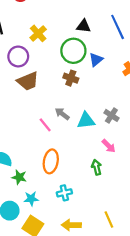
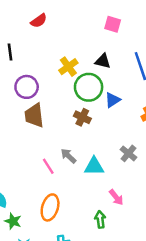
yellow cross: (38, 33) -> (68, 67), moved
brown trapezoid: (28, 81) -> (34, 115), turned 100
gray cross: (111, 115) -> (128, 153), moved

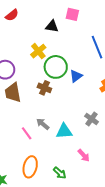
black triangle: (103, 61) -> (52, 26), moved
brown cross: (82, 117) -> (44, 88), moved
green arrow: (100, 219) -> (60, 173), moved, turned 144

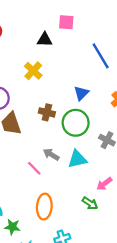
green circle: (56, 67) -> (76, 123), moved
pink arrow: (84, 155) -> (104, 184), turned 104
green arrow: (60, 173) -> (90, 203), moved

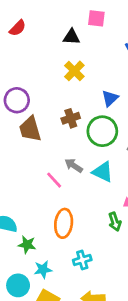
yellow cross: (33, 71) -> (74, 71), moved
brown cross: (47, 112) -> (71, 118), turned -35
cyan triangle: (77, 159) -> (103, 172), turned 36
green arrow: (90, 203) -> (115, 222), turned 35

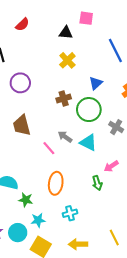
brown trapezoid: (30, 129) -> (22, 125), moved

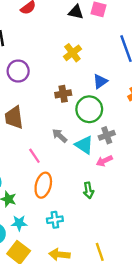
black triangle: (66, 33) -> (76, 12), moved
gray cross: (116, 127) -> (107, 135), moved, turned 32
pink line: (49, 148) -> (34, 156), moved
pink arrow: (111, 166) -> (104, 161), moved

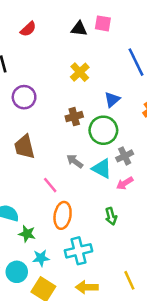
cyan cross: (55, 220) -> (78, 251), size x1.5

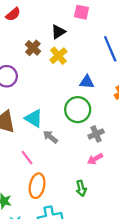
black triangle: (79, 29) -> (58, 32), moved, turned -42
blue triangle: (112, 100) -> (87, 82), turned 42
brown cross: (74, 117) -> (33, 48), moved, turned -35
cyan triangle: (102, 169) -> (34, 118), moved

